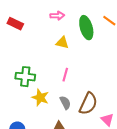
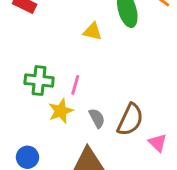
pink line: (65, 75) -> (75, 85), moved
yellow star: (40, 98) -> (61, 111), turned 30

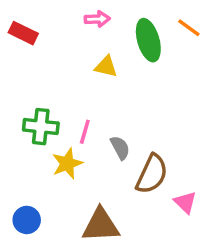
gray semicircle: (97, 118) -> (120, 148), moved

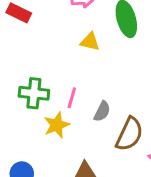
gray semicircle: (120, 148) -> (102, 111), turned 55

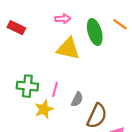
yellow triangle: (90, 42) -> (68, 49), size x1.6

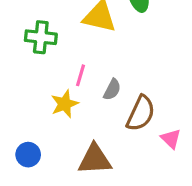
green cross: (27, 86) -> (41, 37), moved

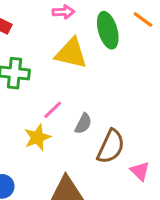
pink line: (80, 75) -> (53, 110), turned 30

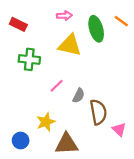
yellow star: (37, 137) -> (46, 122), moved
brown semicircle: (111, 147) -> (98, 112), turned -35

